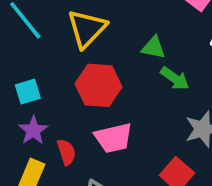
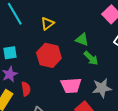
yellow triangle: (87, 29) -> (47, 24), size x0.6
pink trapezoid: (113, 138) -> (71, 85), moved

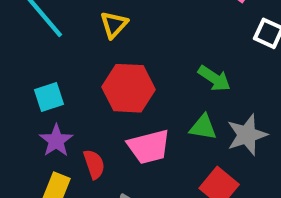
green triangle: (82, 39) -> (203, 127), moved
pink trapezoid: (71, 85) -> (149, 147), moved

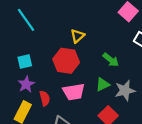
yellow triangle: (114, 25) -> (77, 36), moved
green triangle: (203, 127) -> (103, 84), turned -40

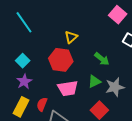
cyan square: (25, 61) -> (23, 61), turned -32
red semicircle: (45, 98) -> (42, 104), moved, turned -144

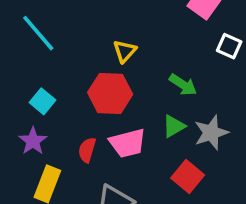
purple star: (24, 81) -> (33, 141), moved
red semicircle: (42, 104) -> (87, 150), moved

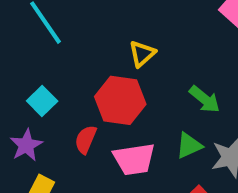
red semicircle: (87, 150) -> (86, 140), moved

